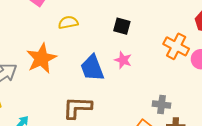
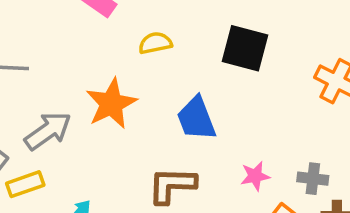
black square: (122, 26) -> (245, 48), size x1.6
pink star: (123, 60) -> (255, 176), moved, turned -30

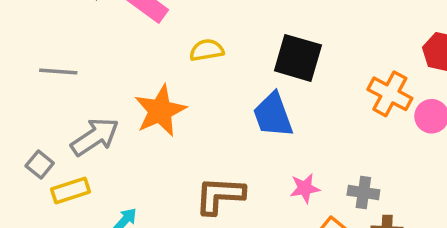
blue trapezoid: (196, 119) -> (273, 115), moved

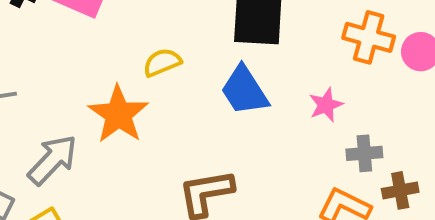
yellow semicircle: (207, 50) -> (162, 62), moved
pink star: (305, 188) -> (326, 105), moved

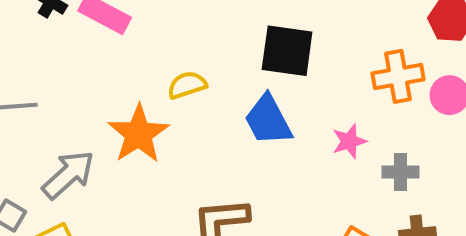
orange cross: (369, 37) -> (398, 76), turned -30
gray cross: (364, 153) -> (401, 172), moved

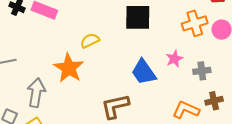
blue trapezoid: (268, 120) -> (144, 72), moved
gray arrow: (68, 175) -> (36, 93), turned -32

